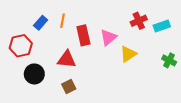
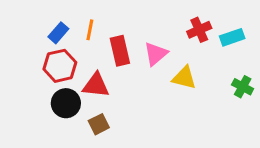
red hexagon: (21, 46) -> (60, 66), moved
yellow triangle: (128, 54) -> (184, 78), turned 48
black circle: (34, 74) -> (66, 103), moved

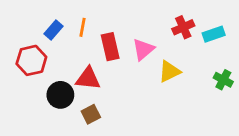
red hexagon: (60, 66) -> (31, 60), moved
yellow triangle: (184, 78) -> (169, 71), turned -40

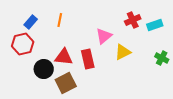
blue rectangle: (53, 30) -> (31, 22), moved
red rectangle: (110, 47) -> (88, 59), moved
brown square: (91, 114) -> (66, 83), size x1.5

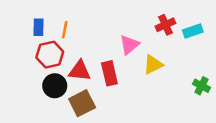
orange line: (60, 20) -> (65, 30), moved
blue rectangle: (31, 22) -> (39, 27), turned -40
red hexagon: (23, 44) -> (50, 55), moved
green cross: (162, 58) -> (202, 86), moved

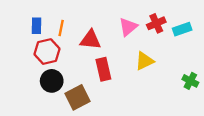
pink triangle: (129, 45) -> (128, 27), moved
red triangle: (80, 71) -> (90, 40), moved

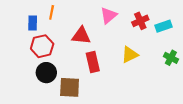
pink triangle: (128, 27) -> (109, 16), moved
orange line: (61, 28) -> (52, 12), moved
green cross: (190, 81) -> (171, 58), moved
brown square: (78, 97) -> (70, 87), turned 30

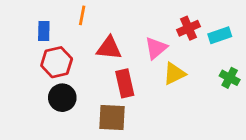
orange line: (52, 12) -> (82, 15), moved
pink triangle: (109, 16) -> (156, 48), moved
brown square: (70, 87) -> (112, 118), moved

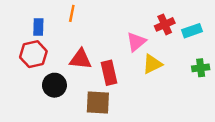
red triangle: (109, 48) -> (80, 59), moved
red hexagon: (57, 62) -> (33, 54), moved
green cross: (230, 78) -> (201, 68), turned -35

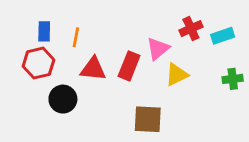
orange line: (72, 13) -> (76, 37), moved
red rectangle: (109, 73) -> (129, 66), moved, turned 35
brown square: (98, 102) -> (148, 119), moved

